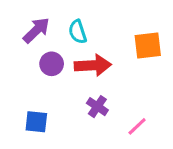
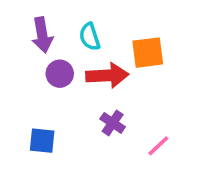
purple arrow: (36, 30) -> (42, 35), turned 124
orange square: (148, 46) -> (148, 53), moved

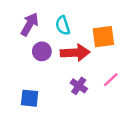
purple arrow: (42, 35) -> (30, 24), turned -140
pink line: (158, 146) -> (111, 80), moved

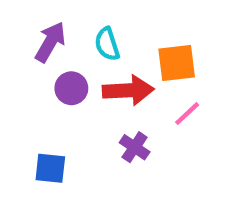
pink line: (111, 80) -> (187, 114), moved

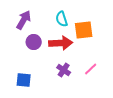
cyan semicircle: (107, 44) -> (62, 19), moved
pink line: (187, 114) -> (91, 69), moved

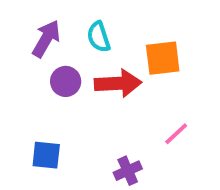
cyan semicircle: (62, 19) -> (99, 37), moved
purple cross: (64, 70) -> (128, 171), moved, turned 32

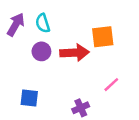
cyan semicircle: (99, 37) -> (43, 23), moved
purple arrow: (46, 39) -> (16, 24), moved

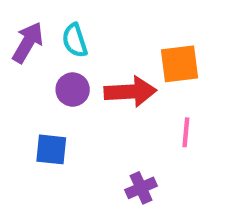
pink line: (111, 85) -> (186, 132), moved, turned -42
blue square: (29, 98) -> (51, 149), moved

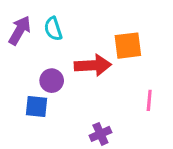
purple circle: (73, 90) -> (52, 81), moved
pink line: (186, 132) -> (149, 100), moved

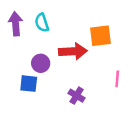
purple arrow: (20, 30) -> (16, 24), turned -35
purple cross: (100, 134) -> (77, 96), moved, turned -35

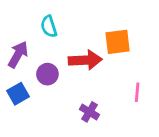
purple arrow: (16, 24) -> (18, 54), moved, turned 35
blue square: (29, 84) -> (18, 94), moved, turned -36

